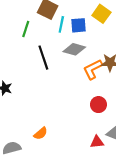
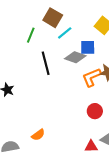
cyan line: (61, 24) -> (65, 33), turned 35
blue square: (78, 25) -> (88, 47), moved

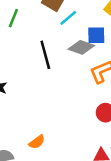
green line: (31, 35) -> (13, 18), moved

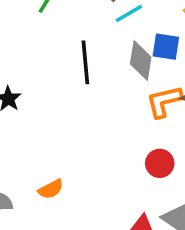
gray diamond: (81, 47) -> (141, 61), turned 70

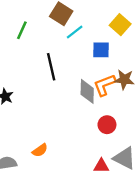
gray diamond: (141, 61) -> (87, 91), moved

